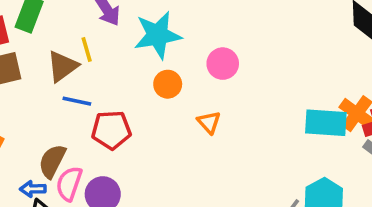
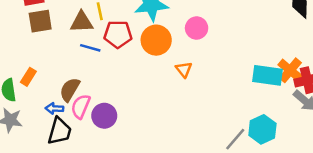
brown triangle: (62, 66) -> (82, 22), turned 30
orange circle: (168, 84) -> (156, 40), size x1.5
red pentagon: (111, 130) -> (118, 34), moved

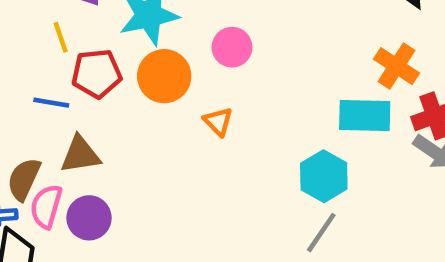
brown triangle: (82, 22) -> (80, 155), moved
orange cross: (290, 70) -> (397, 66), moved
cyan hexagon: (262, 129) -> (324, 176), moved

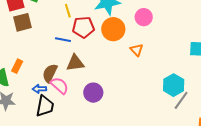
cyan hexagon: (324, 176) -> (174, 85), moved
pink semicircle: (46, 206) -> (59, 86), turned 114
purple circle: (89, 218) -> (93, 93), moved

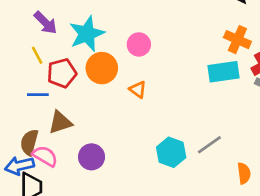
cyan hexagon: (174, 85) -> (171, 152), moved
blue arrow: (39, 89) -> (19, 166), size x1.5
gray line: (181, 100) -> (209, 145), turned 30

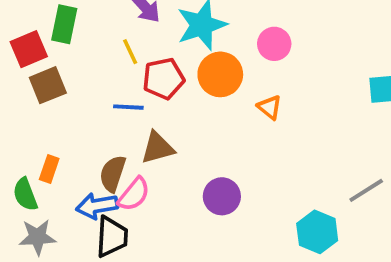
cyan hexagon: (171, 152) -> (317, 232), moved
pink semicircle: (45, 156) -> (134, 194), turned 95
purple circle: (92, 157) -> (222, 196), moved

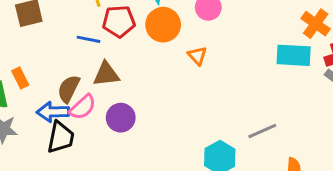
orange rectangle: (49, 169) -> (20, 78), turned -54
purple circle: (222, 196) -> (121, 118), moved

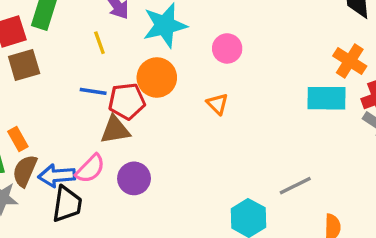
red pentagon: (119, 21) -> (127, 101), moved
orange circle: (163, 25) -> (157, 78), moved
brown semicircle: (69, 89) -> (25, 171), moved

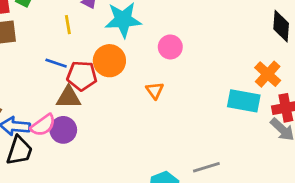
purple circle: (134, 178) -> (63, 130), moved

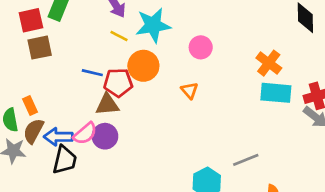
yellow line: (68, 25) -> (119, 36), moved, turned -48
orange cross: (268, 74) -> (269, 63), moved

